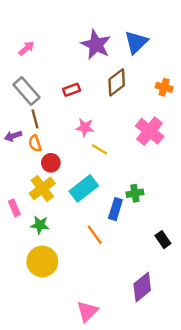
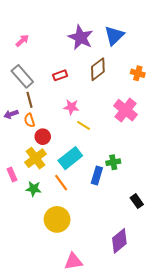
orange line: (95, 235) -> (61, 183), moved
yellow circle: (42, 261) -> (57, 219), moved
pink triangle: (87, 311) -> (73, 261), turned 36

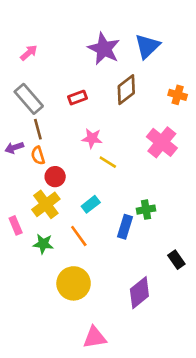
cyan rectangle: (70, 158) -> (91, 204), size x0.6
purple diamond: (119, 241) -> (139, 293), moved

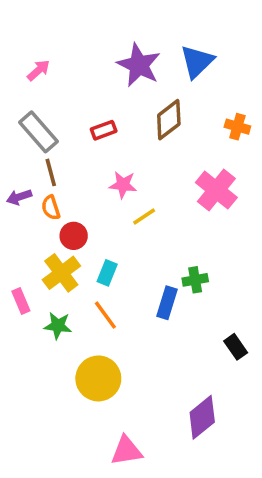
yellow line: (108, 162) -> (144, 216), turned -66
cyan rectangle: (91, 204) -> (107, 273), moved, turned -30
purple diamond: (139, 293) -> (202, 417), moved

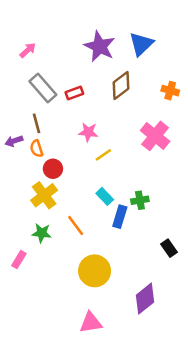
gray rectangle: (38, 132) -> (43, 88), moved
cyan rectangle: (107, 273) -> (105, 196), moved, turned -66
pink rectangle: (21, 301) -> (19, 260), moved, turned 54
yellow circle: (98, 378) -> (95, 271), moved

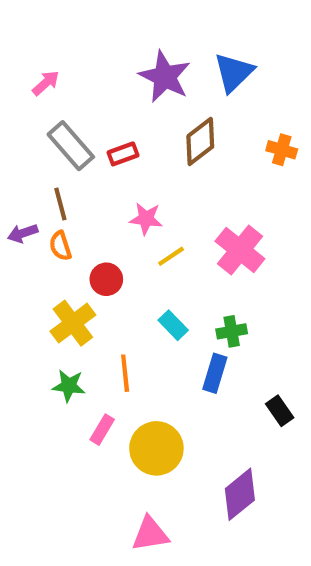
pink cross: (155, 136) -> (240, 250), moved
red circle: (53, 169) -> (106, 279), moved
blue rectangle: (120, 217) -> (215, 373), moved
orange line: (76, 225) -> (125, 373), turned 30
pink rectangle: (19, 260) -> (102, 430), moved

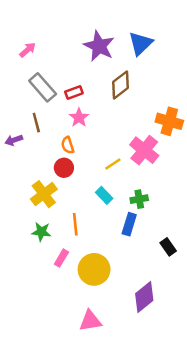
orange cross: (282, 150) -> (169, 121), moved, size x1.5
pink star: (146, 219) -> (79, 118), moved, turned 30
orange semicircle: (60, 246) -> (68, 145), moved
yellow line: (171, 256) -> (113, 164), moved

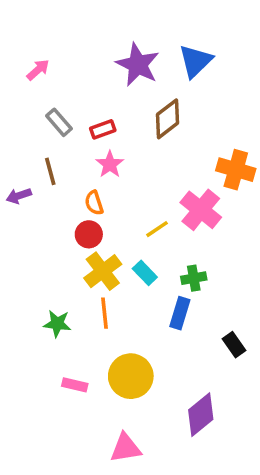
gray rectangle: (43, 87) -> (59, 122), size x0.7
yellow cross: (44, 194) -> (103, 271), moved
pink rectangle: (61, 258) -> (75, 385), moved, turned 72

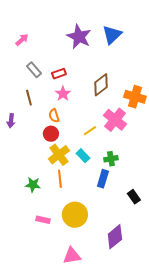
brown diamond: (168, 119) -> (101, 85), moved
purple arrow: (19, 196) -> (11, 121), moved, turned -64

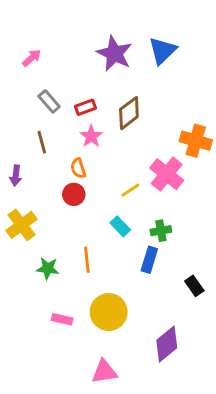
brown diamond: (101, 85) -> (129, 113), moved
yellow cross: (59, 155) -> (22, 225), moved

